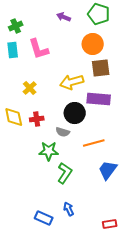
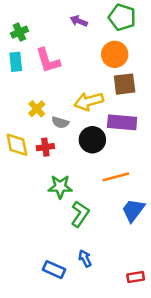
gray semicircle: (63, 132) -> (60, 122), moved

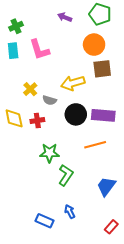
purple rectangle: (122, 122) -> (103, 115), moved
blue trapezoid: (133, 210) -> (106, 186), moved
red rectangle: (136, 277) -> (111, 227), turned -40

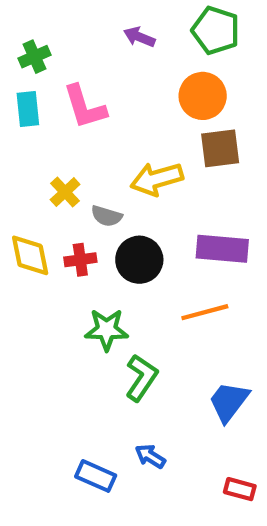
black circle: (76, 114) -> (139, 260), moved
blue arrow: (70, 212) -> (150, 456), turned -32
red rectangle: (111, 227) -> (240, 489), turned 64

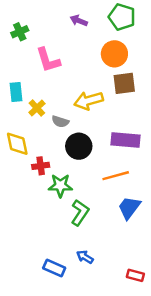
cyan rectangle: (28, 109) -> (16, 92), moved
red cross: (80, 260) -> (41, 166), moved
blue trapezoid: (229, 402) -> (129, 208), moved

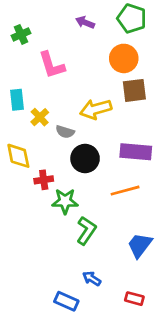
blue trapezoid: (129, 208) -> (140, 245), moved
blue rectangle: (54, 268) -> (66, 301), moved
red rectangle: (135, 275) -> (134, 299), moved

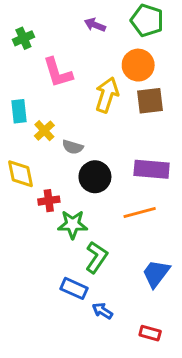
yellow arrow: (96, 109) -> (107, 95), moved, turned 124
blue rectangle: (66, 301) -> (74, 288), moved

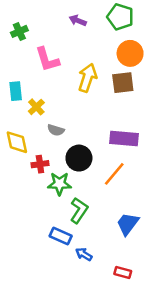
orange circle: (138, 65) -> (130, 53), moved
gray semicircle: (73, 147) -> (56, 130), moved
black circle: (95, 177) -> (79, 158), moved
orange line: (140, 213) -> (114, 174), turned -35

